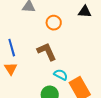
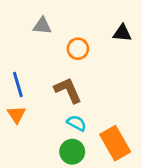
cyan semicircle: (61, 75) -> (76, 123), moved

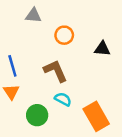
black triangle: (122, 33) -> (102, 49), moved
green circle: (72, 152) -> (37, 115), moved

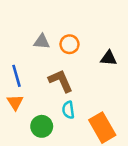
gray triangle: (33, 15) -> (42, 42), moved
cyan semicircle: (63, 99) -> (68, 110), turned -126

